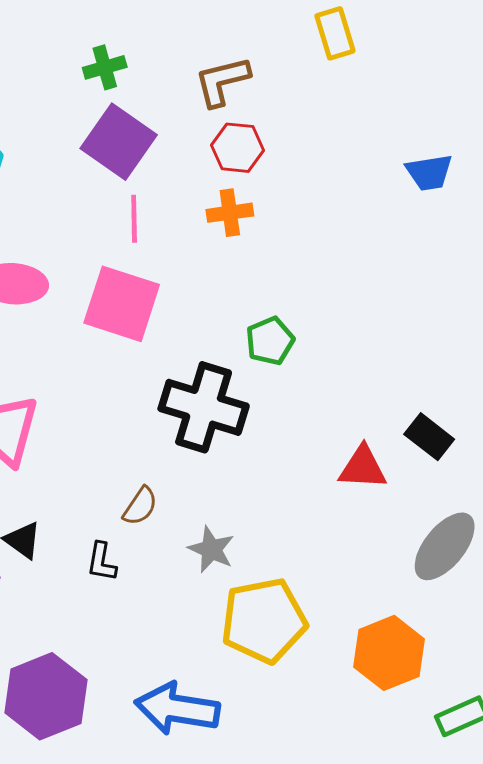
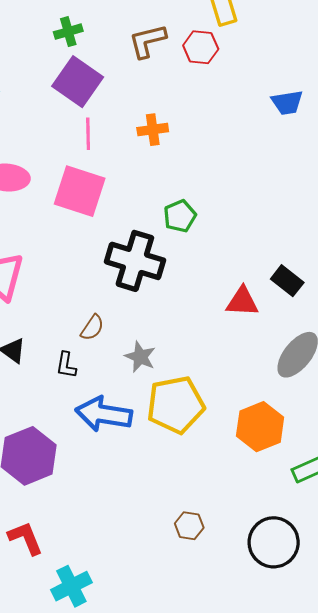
red hexagon: (238, 148) -> (201, 47), moved
blue arrow: (177, 709) -> (104, 414), moved

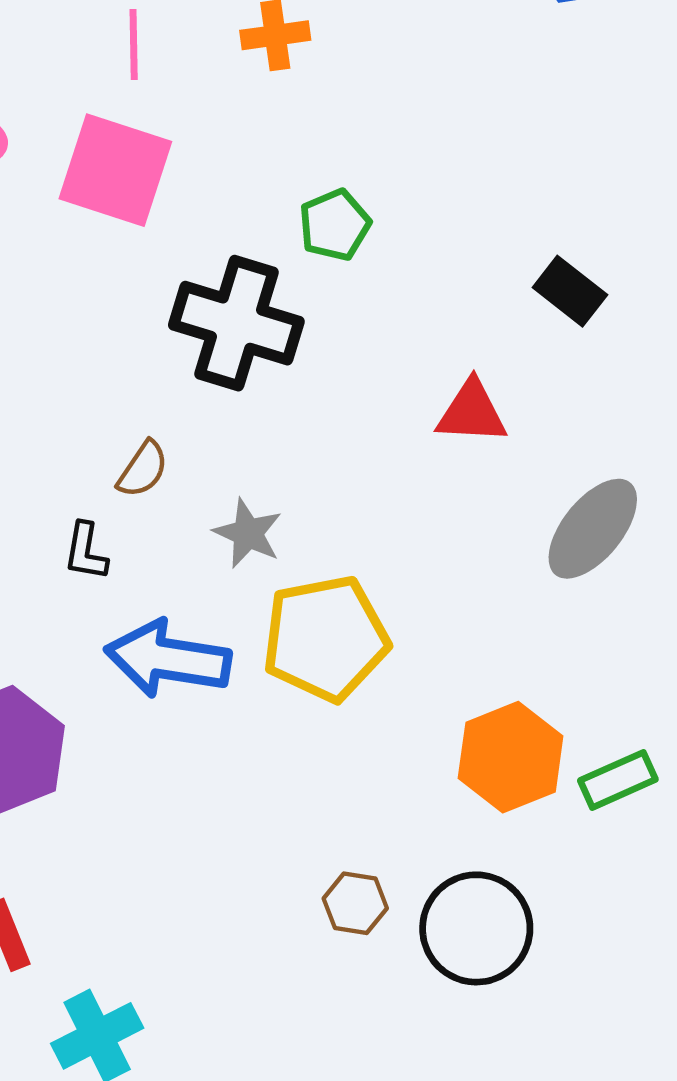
black rectangle: (287, 281) -> (570, 291), moved
orange hexagon: (260, 427) -> (511, 757), moved
black circle: (274, 542) -> (476, 928), moved

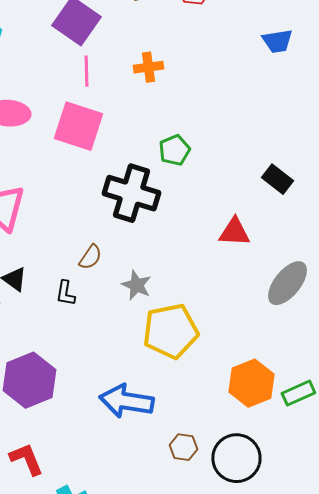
blue arrow: (168, 659) -> (126, 401), moved

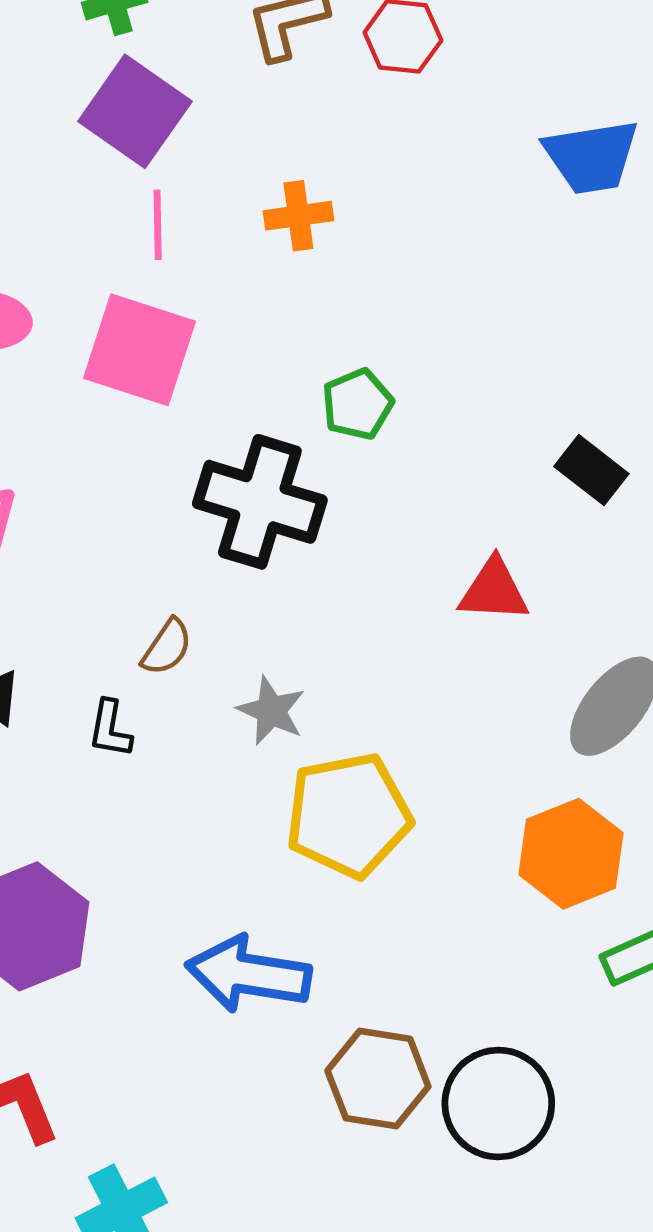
blue trapezoid: (277, 41) -> (591, 157), size x1.4
orange hexagon: (251, 383) -> (571, 854), moved
brown hexagon: (183, 447) -> (378, 1079), size x1.6

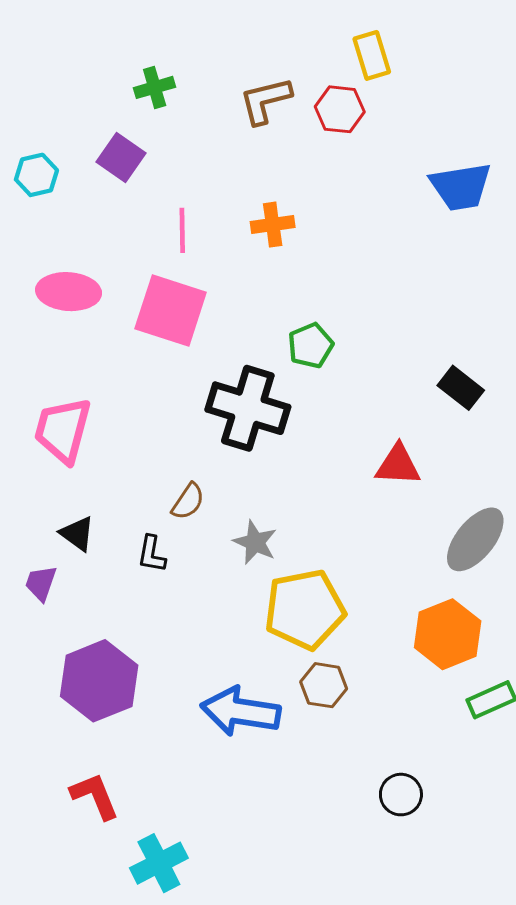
purple square: (135, 111) -> (121, 157), moved, size x0.7
brown hexagon: (378, 1079) -> (324, 685), moved, size x0.7
black circle: (498, 1104) -> (401, 795), size x0.6

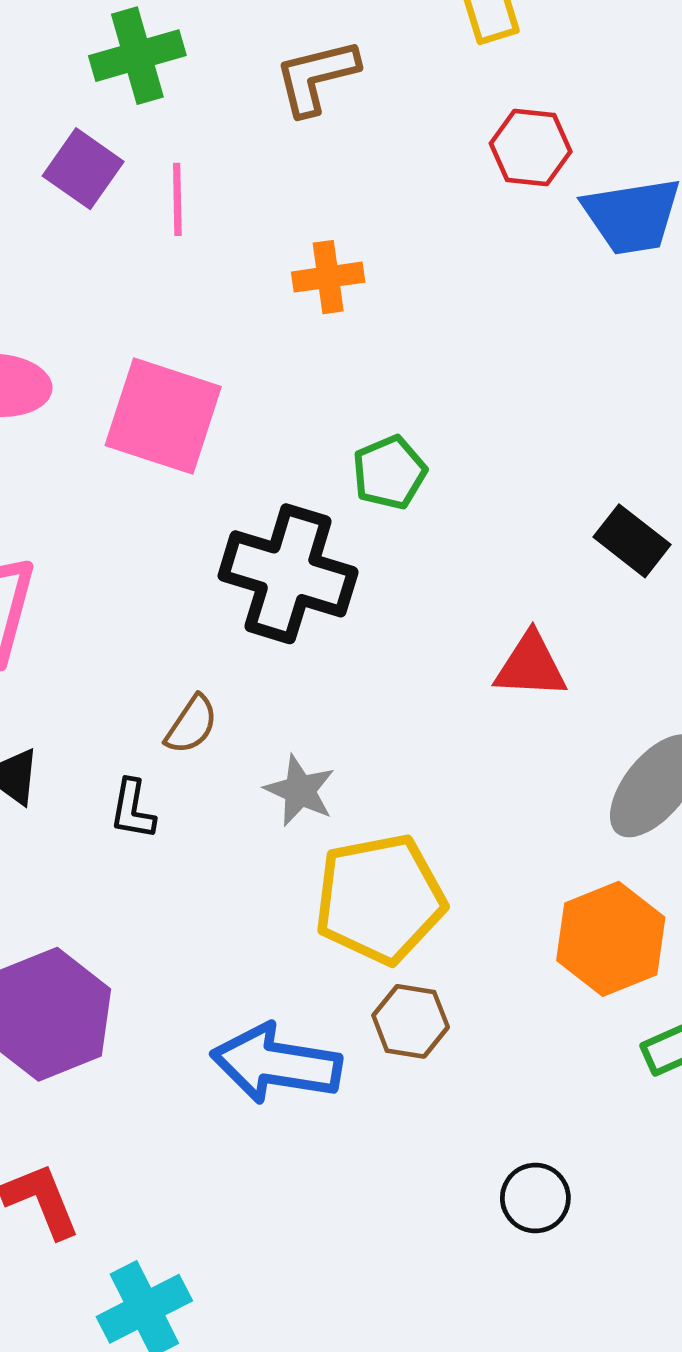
green cross: (155, 87) -> (137, 56), size x1.4
red hexagon: (340, 109) -> (531, 147), moved
pink line: (182, 230) -> (177, 199), moved

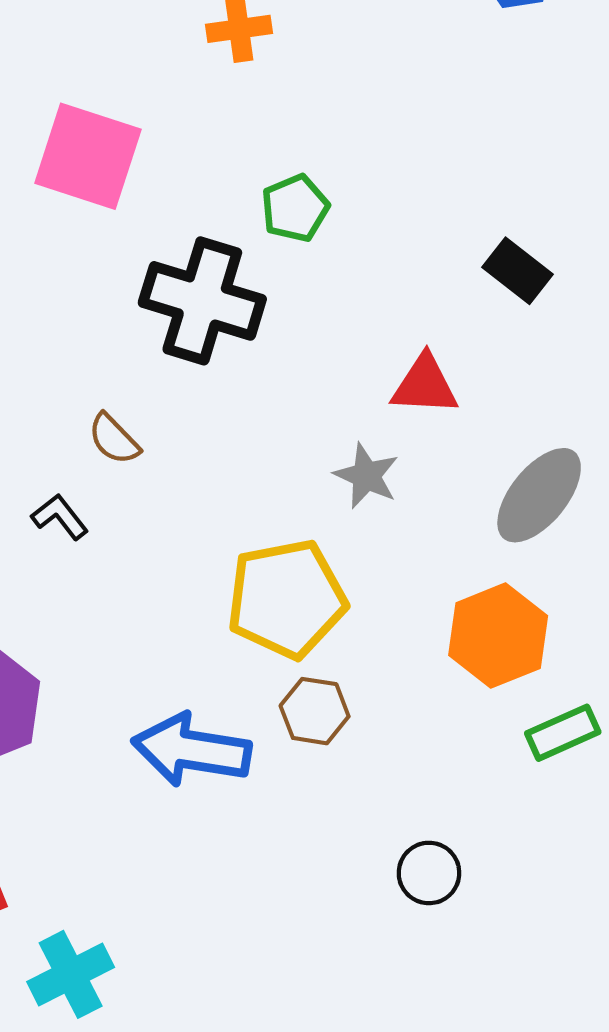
brown semicircle: (191, 725) -> (114, 439), turned 102
gray star: (300, 791) -> (366, 476), moved
black L-shape: (133, 809) -> (60, 517), turned 132

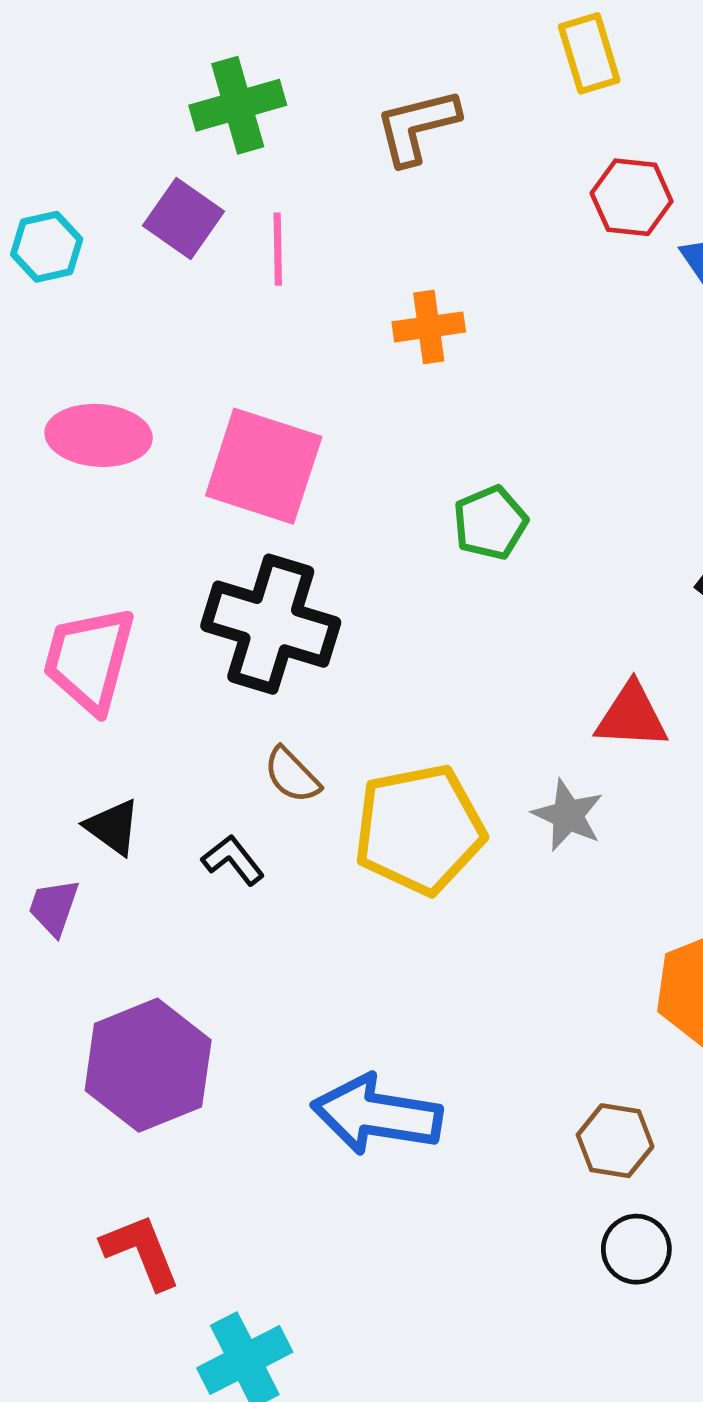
black cross: (202, 301) -> (271, 624), moved
yellow pentagon: (287, 599) -> (419, 829), moved
brown hexagon: (315, 711) -> (615, 1141), moved

